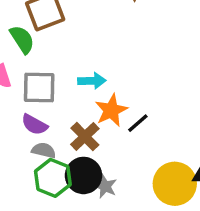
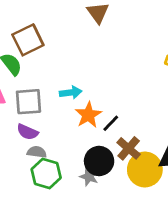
brown cross: (85, 137) -> (129, 148), moved
black circle: (84, 175) -> (99, 161), moved

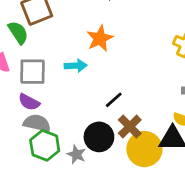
orange star: (88, 115) -> (100, 38), moved
gray semicircle: (37, 152) -> (37, 123), size x1.4
gray star: (89, 177) -> (76, 154), moved

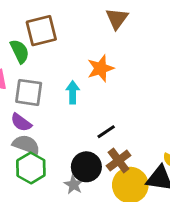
cyan arrow: (76, 66) -> (73, 92), turned -95
gray star: (76, 154) -> (74, 185), moved

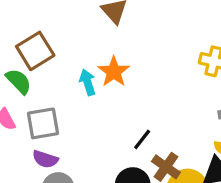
cyan arrow: (73, 92) -> (87, 82), moved

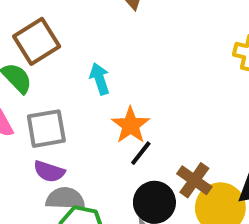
orange star: (114, 72) -> (131, 125), moved
black line: (142, 139) -> (141, 153), moved

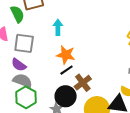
orange star: (131, 125) -> (66, 55), turned 30
brown cross: (194, 180) -> (83, 83), moved

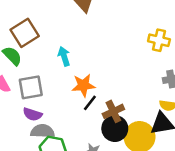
brown cross: (83, 83) -> (113, 111), turned 30
black circle: (66, 96) -> (115, 129), moved

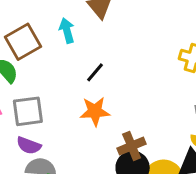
cyan arrow: (64, 56) -> (67, 31), moved
black line: (90, 103) -> (95, 72), moved

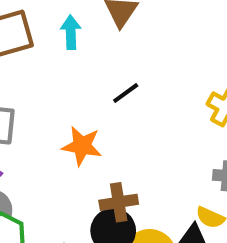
black line: (95, 72) -> (126, 93), moved

